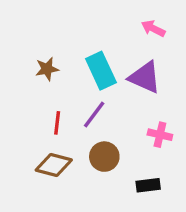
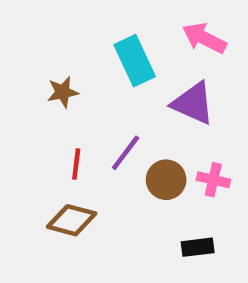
pink arrow: (153, 28) -> (204, 38), size x1.4
cyan rectangle: (101, 71) -> (135, 61), moved
brown circle: (104, 157) -> (166, 180), moved

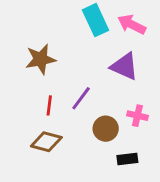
cyan rectangle: (135, 61) -> (96, 20), moved
brown star: (63, 92) -> (41, 59), size x1.5
brown circle: (166, 180) -> (106, 129), moved

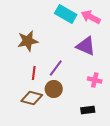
cyan rectangle: (96, 20) -> (66, 14), turned -35
brown circle: (106, 129) -> (54, 89), moved

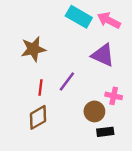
brown circle: (54, 89) -> (94, 111), moved
brown diamond: (32, 98) -> (38, 117), turned -45

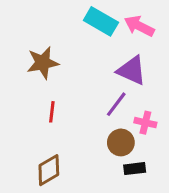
purple line: (67, 81) -> (116, 104), moved
brown diamond: (38, 117) -> (49, 170), moved

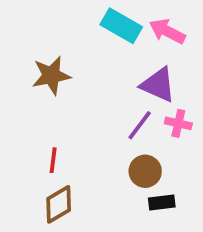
red line: (52, 112) -> (53, 160), moved
pink cross: (145, 123) -> (178, 123), moved

